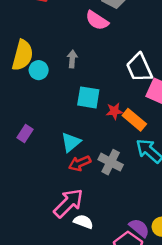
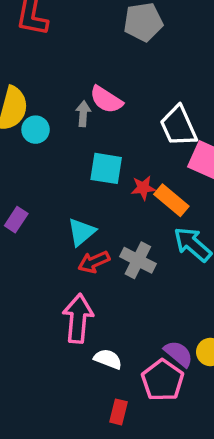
pink semicircle: (97, 20) -> (106, 100), moved
pink arrow: (68, 203) -> (78, 318), turned -40
white semicircle: (83, 222) -> (108, 359), moved

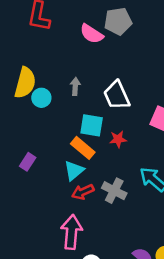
pink semicircle: (106, 100) -> (92, 34), moved
white trapezoid: (178, 126) -> (117, 95), moved
orange rectangle: (171, 200) -> (83, 148), moved

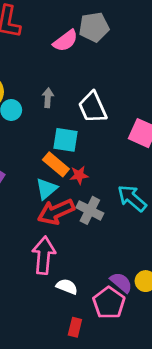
pink semicircle: (92, 34) -> (65, 41), turned -70
red star: (118, 139) -> (79, 175), moved
red arrow: (83, 192) -> (56, 212), size x1.5

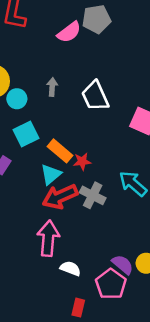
cyan square: (65, 140) -> (26, 134), moved, turned -35

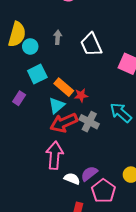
purple semicircle: (123, 265) -> (89, 174), moved, turned -78

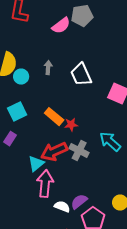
cyan square: (37, 74) -> (17, 112), moved
purple rectangle: (19, 98) -> (10, 139), moved
cyan triangle: (57, 105) -> (36, 164), moved

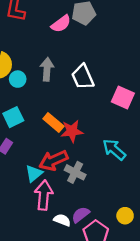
gray arrow: (48, 68) -> (47, 69), size x1.5
red star: (71, 125) -> (72, 131), size x1.5
gray cross: (79, 151) -> (75, 172), moved

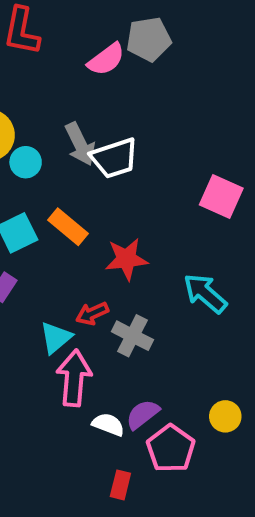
gray arrow: (47, 69) -> (80, 144), turned 150
white trapezoid: (83, 77) -> (114, 158), moved, turned -84
orange rectangle: (53, 122) -> (68, 227), moved
red arrow: (53, 160) -> (92, 313), size x0.6

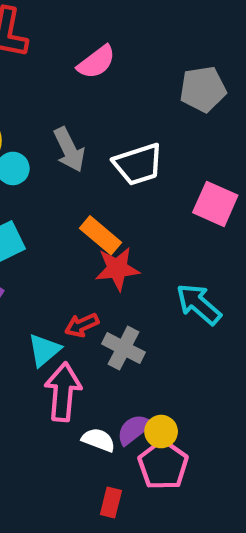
gray pentagon: (149, 39) -> (203, 89), moved
white trapezoid: (114, 158) -> (138, 164), moved
orange rectangle: (68, 227) -> (101, 235), moved
yellow circle: (225, 416) -> (161, 432), moved

